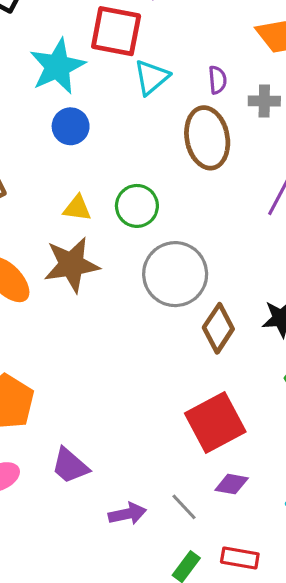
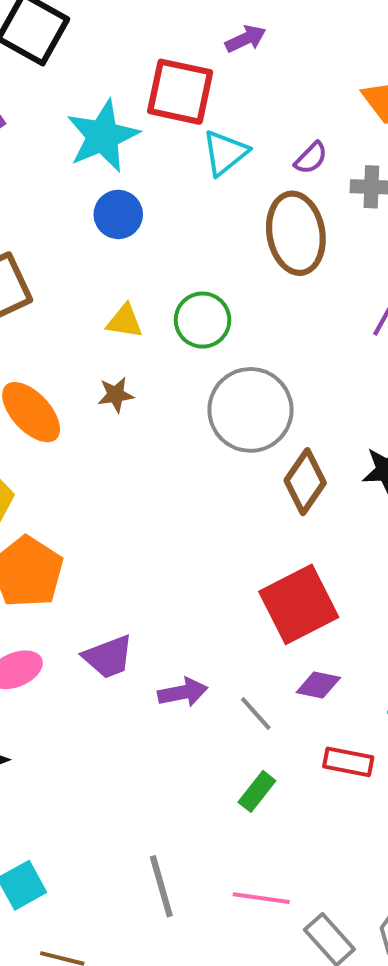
purple semicircle: (217, 80) -> (311, 158), turned 48
brown star: (72, 265) -> (116, 395), size x0.5
purple trapezoid: (70, 466) -> (108, 657), turned -63
purple arrow: (127, 514) -> (183, 692), moved
red rectangle: (240, 558) -> (348, 762), moved

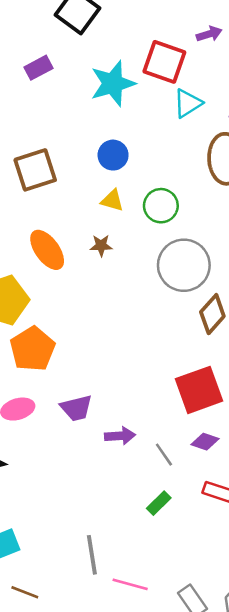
blue circle: (118, 214) -> (113, 155), moved
pink line: (261, 898) -> (130, 584), moved

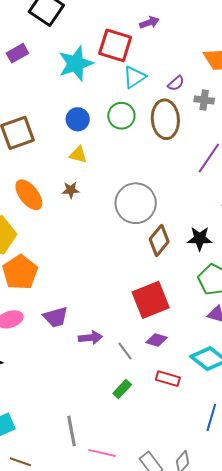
green circle: (161, 206) -> (121, 116), moved

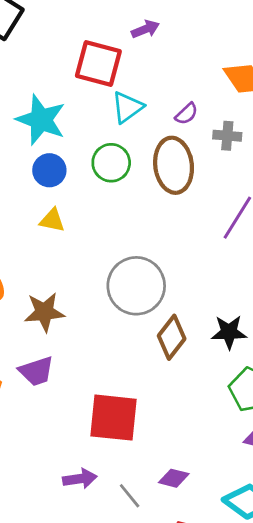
cyan star: (76, 64) -> (41, 120), moved, turned -30
brown star: (71, 190) -> (44, 312), moved, size x1.6
red square: (151, 300) -> (114, 418), moved, turned 30
purple trapezoid: (56, 317) -> (36, 371), moved

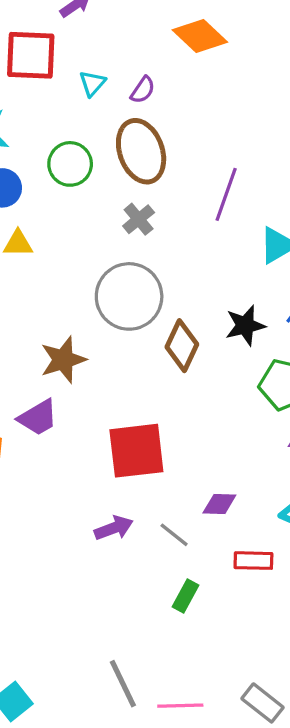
cyan triangle: (127, 107) -> (92, 83), moved, size x0.7
gray cross: (227, 136) -> (139, 219), moved, turned -32
brown star: (44, 312) -> (63, 360), moved

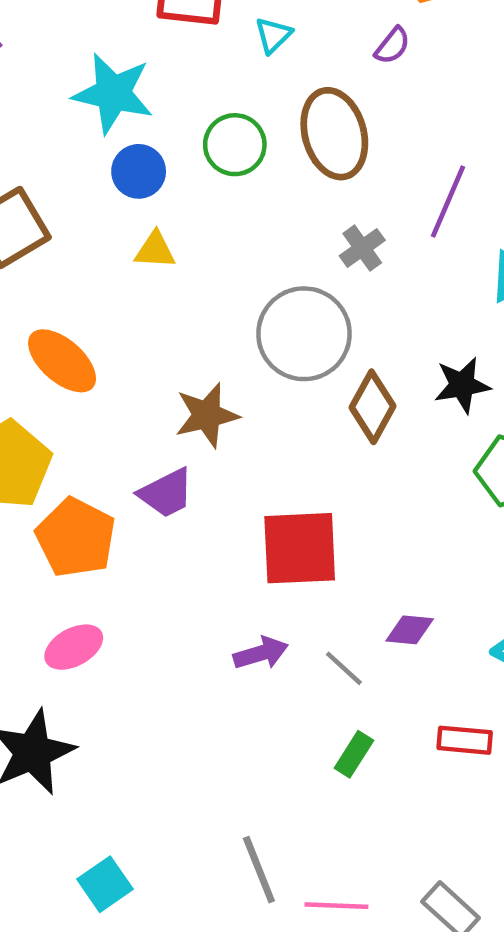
purple semicircle: (143, 90) -> (392, 46), moved
gray cross: (139, 219) -> (362, 248), moved
red rectangle: (253, 561) -> (465, 740), moved

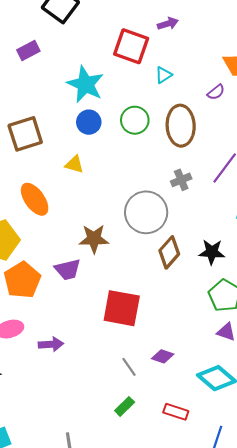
yellow triangle: (155, 250) -> (74, 164), moved
purple arrow: (261, 653) -> (51, 344), moved

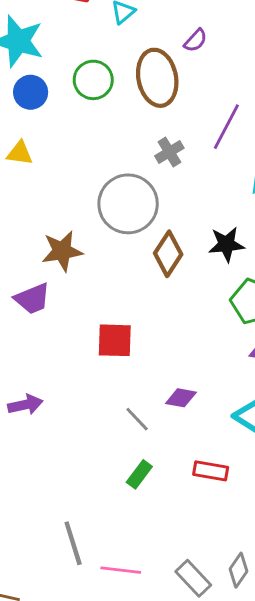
purple semicircle: (216, 92) -> (195, 40), moved
red square: (122, 308) -> (115, 340), size x0.7

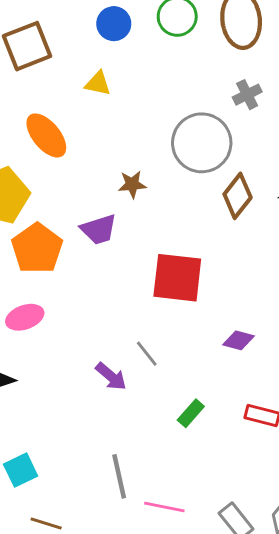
brown star: (62, 251) -> (132, 184), size x0.7
red square: (115, 340) -> (177, 278), size x1.4
purple arrow: (25, 405) -> (111, 376), moved, turned 48
gray line: (137, 419) -> (147, 354), moved

